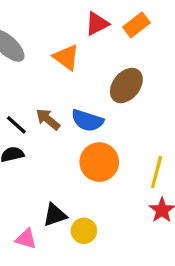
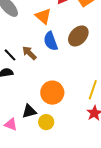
blue semicircle: (87, 120) -> (51, 41), moved, turned 48
orange circle: (99, 162) -> (52, 93), moved

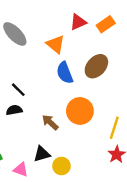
brown arrow: (29, 53) -> (50, 122), moved
orange circle: (52, 93) -> (80, 111), moved

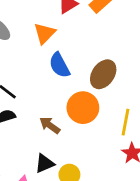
orange triangle: (56, 44) -> (45, 33), turned 42
brown ellipse: (96, 66) -> (103, 74), moved

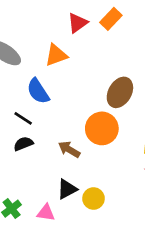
orange triangle: (45, 33) -> (56, 55), turned 30
blue semicircle: (59, 65) -> (38, 91), moved

